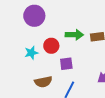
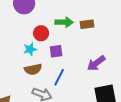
cyan star: (31, 53) -> (30, 49), moved

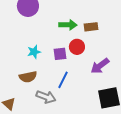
red circle: (41, 33) -> (77, 47), moved
brown semicircle: (33, 69) -> (28, 77), moved

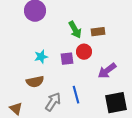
green arrow: (68, 25) -> (75, 30), turned 60
blue line: (63, 80) -> (76, 95), moved, turned -42
gray arrow: (46, 97) -> (53, 102), turned -78

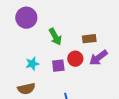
green arrow: (75, 30) -> (55, 37), moved
purple arrow: (107, 71) -> (98, 58), moved

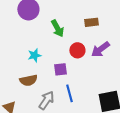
brown rectangle: (89, 39) -> (91, 22), moved
purple square: (58, 66) -> (60, 69), moved

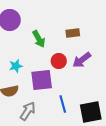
purple square: (60, 69) -> (42, 80), size x1.6
blue line: (69, 93) -> (63, 104), moved

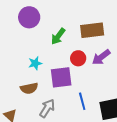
brown rectangle: (73, 33) -> (92, 30), size x1.6
green arrow: (39, 39) -> (58, 36), turned 66

